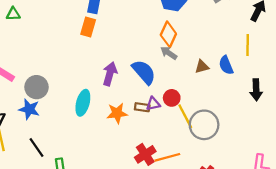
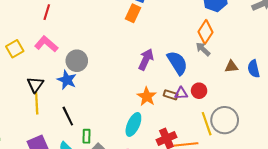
cyan ellipse: (83, 103) -> (133, 124), moved
orange star: (117, 113) -> (147, 97), turned 30
yellow line: (185, 116) -> (207, 124), moved

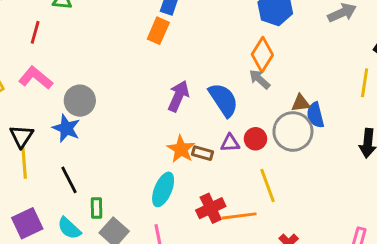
blue semicircle: (254, 69) -> (315, 115), moved
brown rectangle: (171, 95) -> (203, 153), moved
gray circle: (225, 120) -> (293, 131), moved

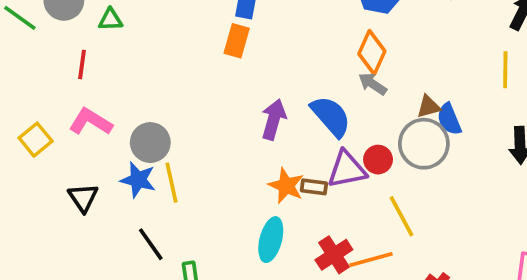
purple triangle: (230, 143) -> (347, 169), size x1.6
yellow line: (24, 163) -> (172, 183), moved

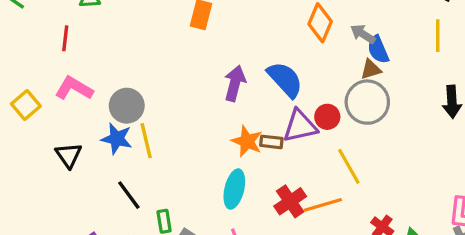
gray arrow: (373, 84) -> (363, 34), moved
blue semicircle: (449, 119) -> (378, 50), moved

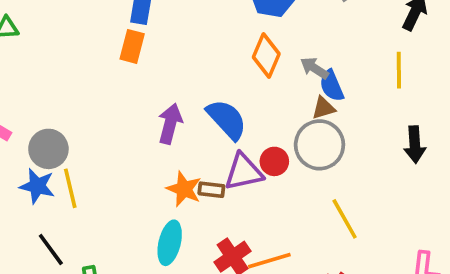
yellow line: (349, 166) -> (345, 219), moved

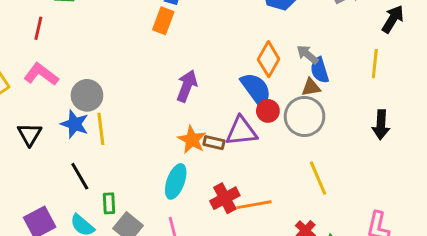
orange diamond: (266, 55) -> (269, 59), moved
blue semicircle: (227, 119) -> (256, 89), moved
red circle: (274, 161) -> (268, 111), moved

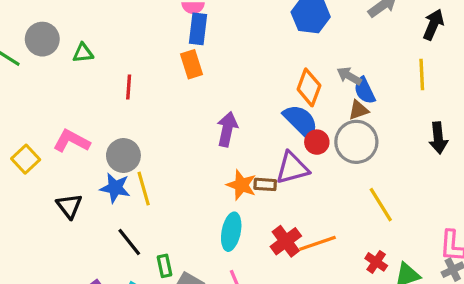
orange rectangle: (163, 21) -> (192, 64), turned -30
red line: (38, 28) -> (129, 87), moved

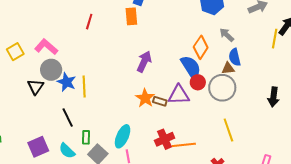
yellow line: (422, 75) -> (275, 39), moved
gray arrow: (349, 76) -> (227, 35), moved
gray circle: (123, 155) -> (51, 70), moved
cyan ellipse: (231, 232) -> (123, 136), moved

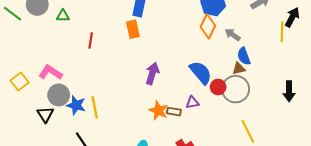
orange diamond: (201, 47) -> (208, 26), moved
red circle: (198, 82) -> (218, 87), moved
purple triangle: (179, 95) -> (192, 102), size x0.6

